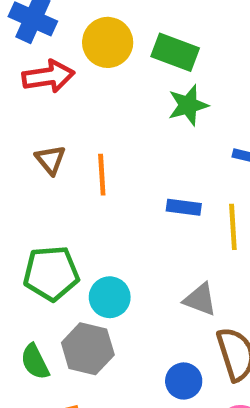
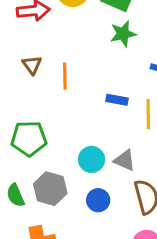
cyan circle: (110, 297) -> (92, 159), moved
blue circle: (184, 381) -> (98, 200), moved

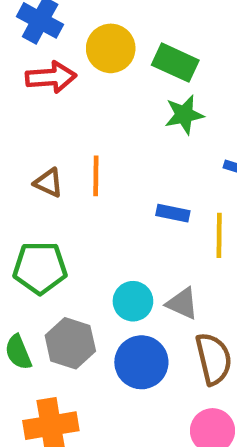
brown triangle: (32, 65) -> (48, 183), moved, turned -30
blue circle: (98, 200) -> (141, 362), size x1.5

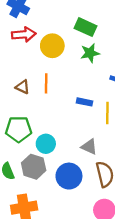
yellow circle: (111, 48) -> (52, 46), moved
cyan circle: (133, 301) -> (46, 144), moved

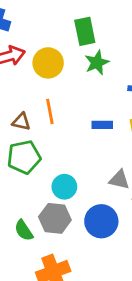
green rectangle: (86, 27) -> (85, 31), turned 65
green pentagon: (19, 129) -> (24, 157), moved

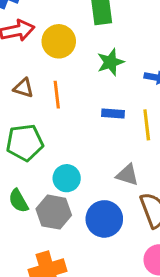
green star: (97, 63) -> (110, 62), moved
brown triangle: (21, 122) -> (23, 88), moved
green semicircle: (24, 230) -> (18, 201), moved

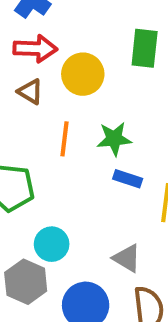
green star: (110, 62) -> (114, 139), moved
brown triangle: (23, 88) -> (30, 92), moved

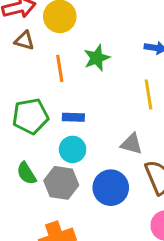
blue rectangle: (128, 179) -> (73, 117), moved

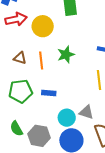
brown triangle: (24, 41) -> (20, 58), moved
cyan circle: (73, 149) -> (67, 118), moved

